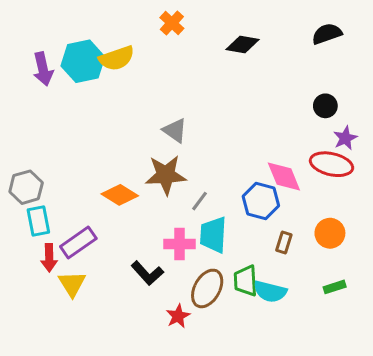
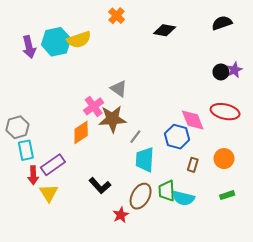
purple star: (345, 138) -> (234, 70), moved
orange diamond: (120, 195) -> (81, 132), turned -65
pink cross: (180, 244) -> (94, 106), moved, turned -36

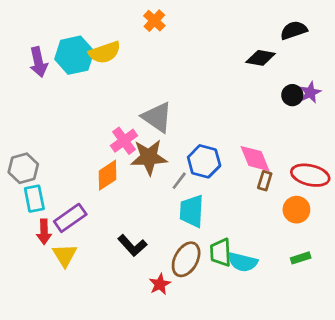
black diamond: (165, 30) -> (261, 58), moved
gray triangle: (119, 89) -> (157, 117), size x1.4
red ellipse: (225, 112) -> (310, 175), moved
blue hexagon: (177, 137) -> (204, 161), moved
brown rectangle: (193, 165) -> (265, 181), moved

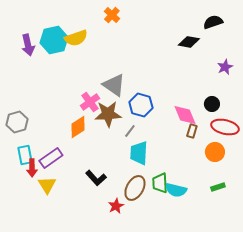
black circle: (292, 95) -> (212, 104), moved
blue hexagon: (204, 161) -> (141, 105), moved
cyan rectangle: (34, 199) -> (25, 155), moved

